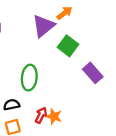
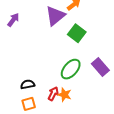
purple rectangle: (93, 73) -> (100, 67), moved
green ellipse: (29, 78) -> (71, 69), moved, turned 35

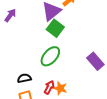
green square: (77, 33) -> (55, 28), moved
green ellipse: (71, 69) -> (50, 56), moved

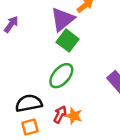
black semicircle: (24, 78) -> (29, 103), size x1.5

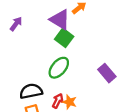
purple triangle: (63, 19) -> (60, 20), turned -50

